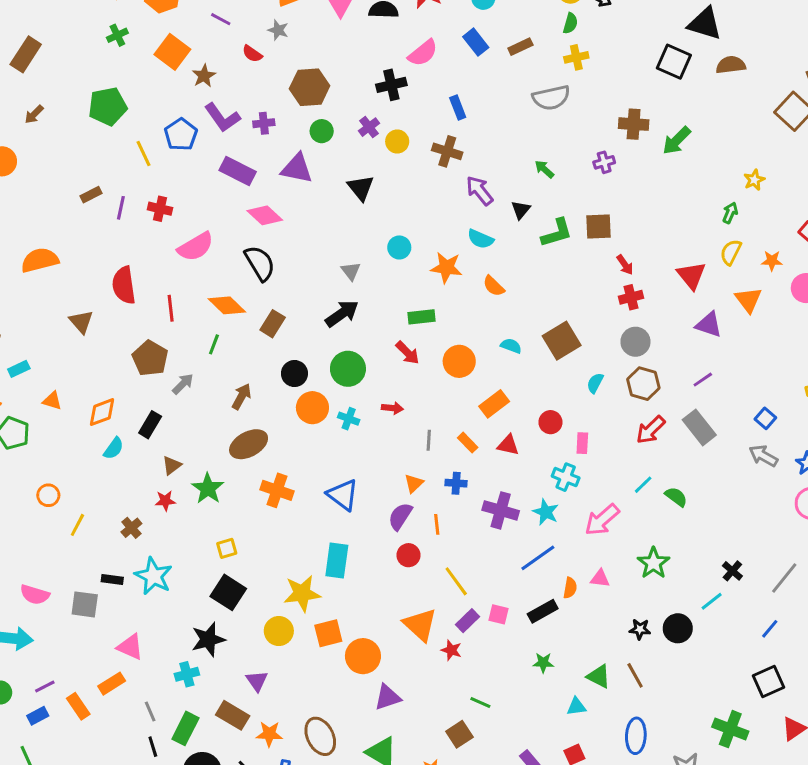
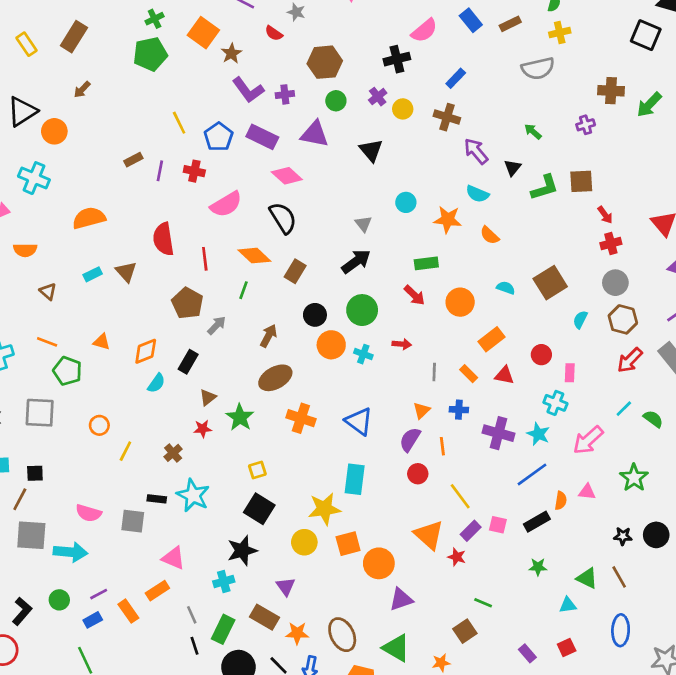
green pentagon: (108, 106) -> (150, 54), moved
blue rectangle: (458, 108) -> (456, 78), turned 66
blue pentagon: (181, 134) -> (219, 137), moved
cyan rectangle: (19, 369) -> (93, 274), moved

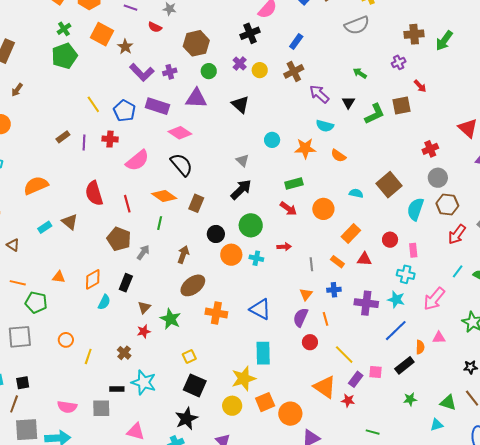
brown cross: (447, 117) -> (294, 71), turned -36
red arrow: (605, 215) -> (420, 86), moved
cyan semicircle: (580, 320) -> (415, 209), size x1.6

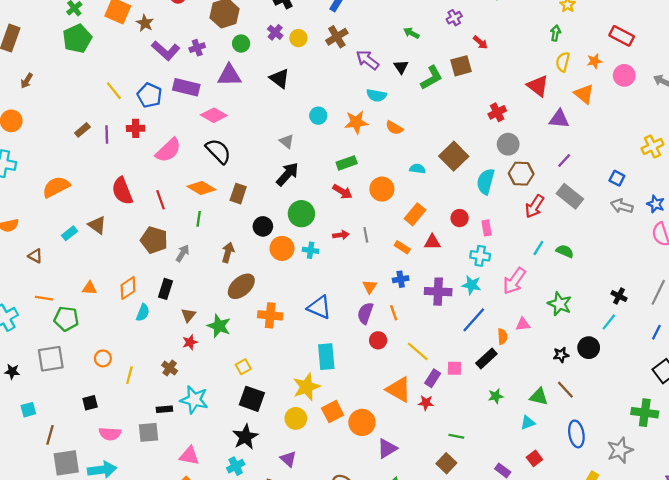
gray line: (311, 264) -> (366, 235), moved
black square: (23, 383) -> (90, 403), moved

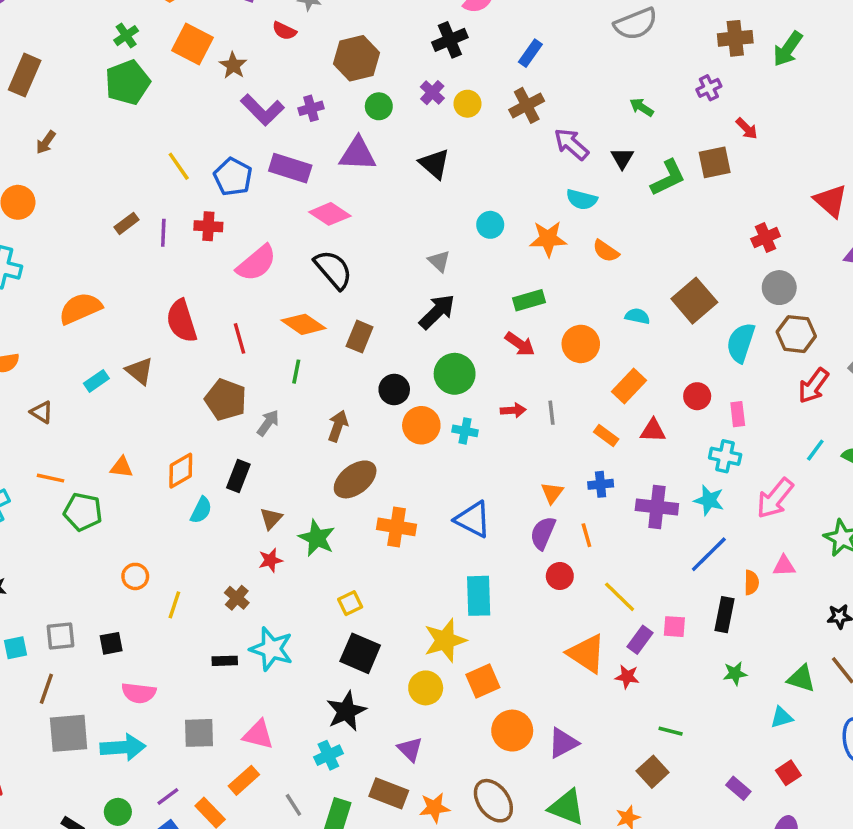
black rectangle: (486, 358) -> (725, 615), turned -40
gray square: (51, 359) -> (60, 636), moved, size x0.7
orange circle: (362, 422) -> (512, 731), moved
gray square: (148, 432) -> (199, 733), moved

